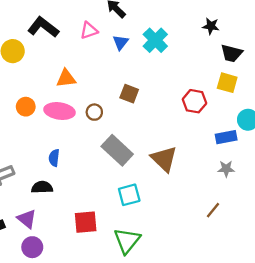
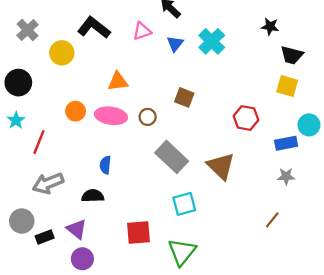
red hexagon: (195, 101) -> (246, 118), moved

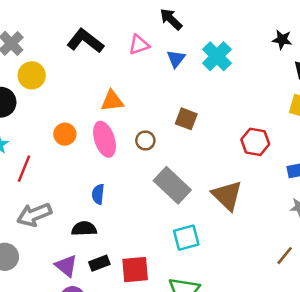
yellow circle: (62, 53) -> (32, 75), moved
pink ellipse: (111, 116) -> (104, 139), turned 64
black rectangle: (45, 237) -> (99, 263), moved

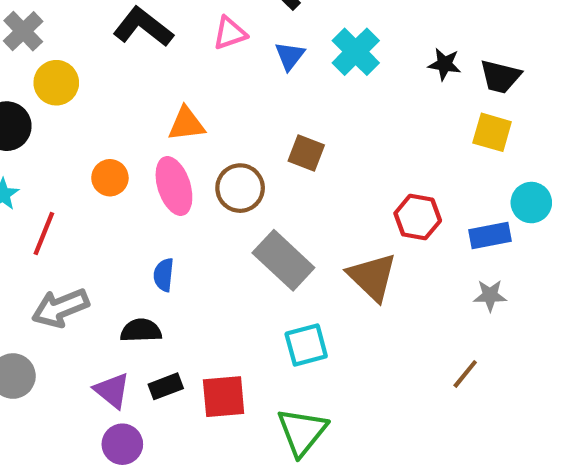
black star: (282, 40) -> (445, 64), moved
brown circle: (145, 141) -> (240, 188), size x1.5
red hexagon: (255, 142) -> (418, 217), moved

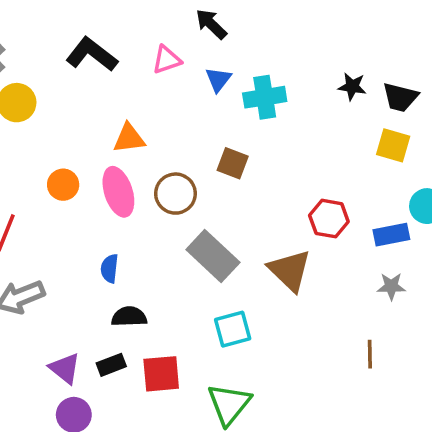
cyan cross: (356, 52) -> (265, 97), moved, turned 36
black semicircle: (141, 331) -> (129, 317), moved
brown line: (465, 374) -> (370, 354), turned -40

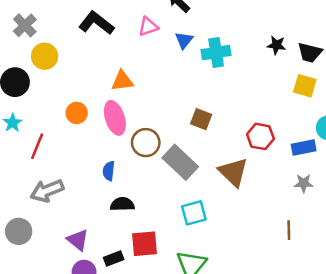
brown square: (233, 163) -> (201, 119), moved
brown circle: (175, 194) -> (146, 143), moved
black rectangle: (111, 365) -> (114, 259), moved

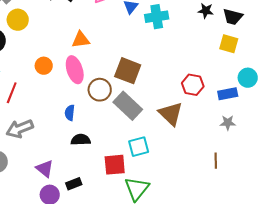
brown square: (201, 119) -> (128, 71), moved, size x1.5
red square: (144, 244) -> (115, 165), moved

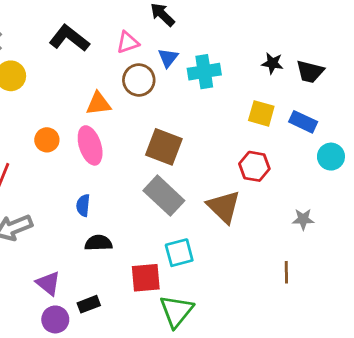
yellow square: (229, 44) -> (261, 113), moved
brown circle: (100, 90) -> (139, 80), moved
blue rectangle: (228, 94) -> (303, 122), moved, turned 36

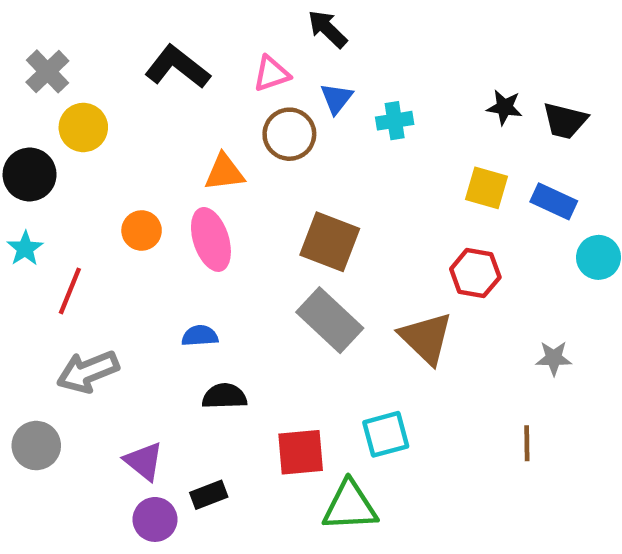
cyan cross: (204, 72) -> (395, 121), size x0.7
blue semicircle: (83, 205) -> (200, 336), turned 80
cyan square: (179, 253) -> (386, 434), moved
green triangle: (176, 311) -> (350, 506), turned 48

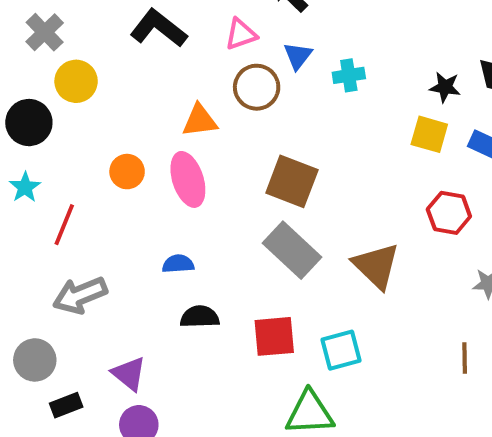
black star: (504, 107) -> (445, 87), moved
red hexagon: (475, 273) -> (449, 213), moved
red square: (301, 452) -> (274, 336), moved
black rectangle: (209, 495) -> (66, 405), moved

